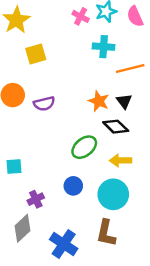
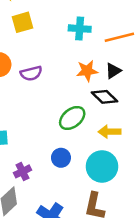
cyan cross: (104, 47) -> (80, 29), moved
orange star: (99, 101) -> (87, 71), turned -30
black triangle: (124, 101) -> (113, 71), turned 35

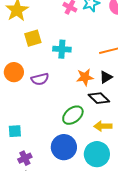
cyan cross: (80, 29) -> (62, 49), moved
blue circle: (61, 158) -> (64, 147), size x1.6
purple cross: (22, 171) -> (25, 158), moved

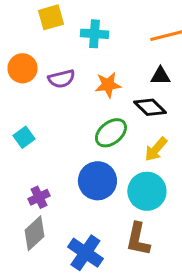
orange star: (85, 77) -> (108, 85), moved
black triangle: (106, 77) -> (160, 76), turned 32
yellow arrow: (103, 126) -> (156, 149), turned -48
cyan square: (15, 131) -> (24, 137), moved, turned -32

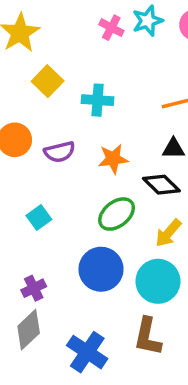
yellow square: (51, 17) -> (48, 81), turned -30
cyan square: (24, 137) -> (39, 217), moved

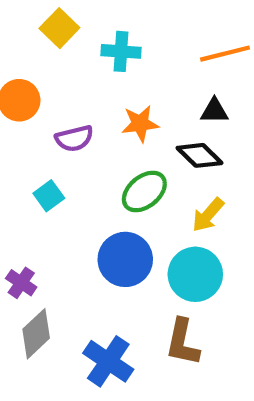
purple semicircle: (60, 152) -> (74, 138), moved
purple cross: (34, 288) -> (21, 283), moved, turned -30

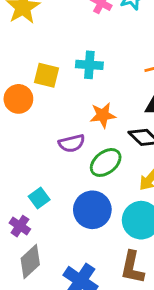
yellow square: (59, 28) -> (47, 75), moved, turned -30
purple semicircle: (74, 138) -> (72, 143), moved
cyan square: (49, 196) -> (39, 198), moved

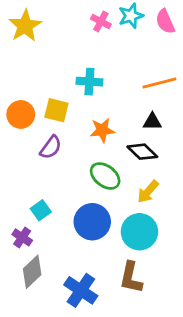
yellow square: (47, 75) -> (56, 110), moved
purple semicircle: (72, 143) -> (51, 147), moved, turned -40
green ellipse: (106, 162) -> (105, 176), turned 76

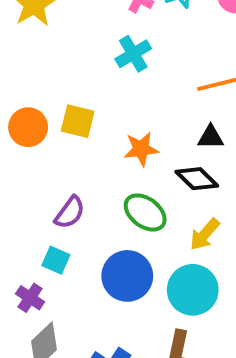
cyan cross: (89, 82) -> (133, 54), moved, turned -35
purple semicircle: (51, 147) -> (70, 212), moved
cyan square: (41, 210) -> (56, 260), turned -30

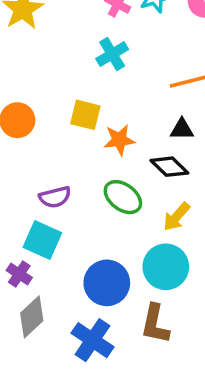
yellow square: (78, 121) -> (85, 115), moved
purple semicircle: (70, 212) -> (55, 197), turned 40
cyan square: (56, 260) -> (42, 240), size x1.5
blue circle: (127, 276) -> (107, 283), moved

